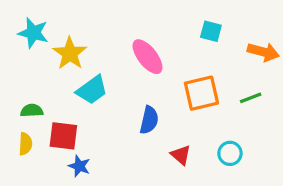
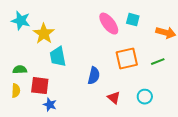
pink ellipse: (147, 57) -> (109, 24), moved
cyan trapezoid: (92, 90) -> (58, 57), turned 115

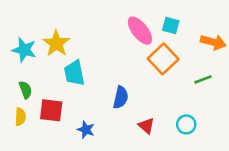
cyan star: (21, 21) -> (24, 50), moved
orange square: (127, 59) -> (163, 59), moved, turned -30
green semicircle: (20, 70) -> (25, 90), turned 72
blue star: (50, 105) -> (86, 130), moved

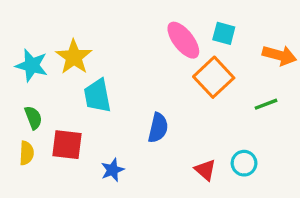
red triangle: (146, 126) -> (205, 170), moved
blue star: (86, 130) -> (113, 170), turned 30

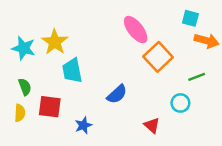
cyan square: (224, 33) -> (190, 18), moved
blue semicircle: (158, 128) -> (117, 94), turned 35
cyan circle: (244, 163) -> (180, 103), moved

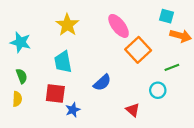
yellow star: (55, 42) -> (67, 25), moved
red square: (50, 107) -> (55, 93), moved

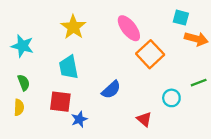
green line: (172, 67) -> (199, 83), moved

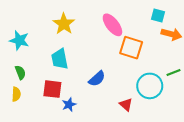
orange square: (150, 54) -> (131, 48), turned -30
cyan circle: (171, 98) -> (150, 86), size x1.6

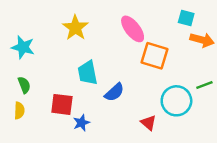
cyan trapezoid: (60, 59) -> (88, 73), moved

